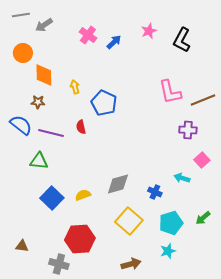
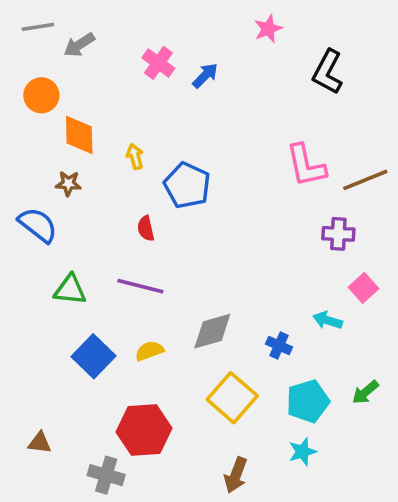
pink star: (149, 31) -> (268, 29), moved
purple line: (51, 133) -> (140, 286), moved
brown arrow: (131, 264) -> (236, 475), turned 126

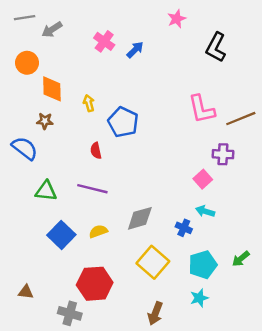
pink square: (364, 288) -> (203, 179), moved
cyan arrow: (328, 320) -> (205, 211), moved

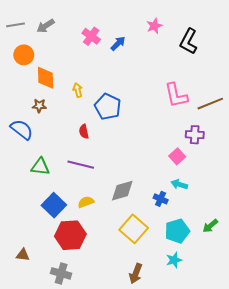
gray line: (25, 18) -> (15, 25), moved
pink star: (177, 19) -> (154, 26), moved
red hexagon: (95, 284) -> (70, 235), moved

